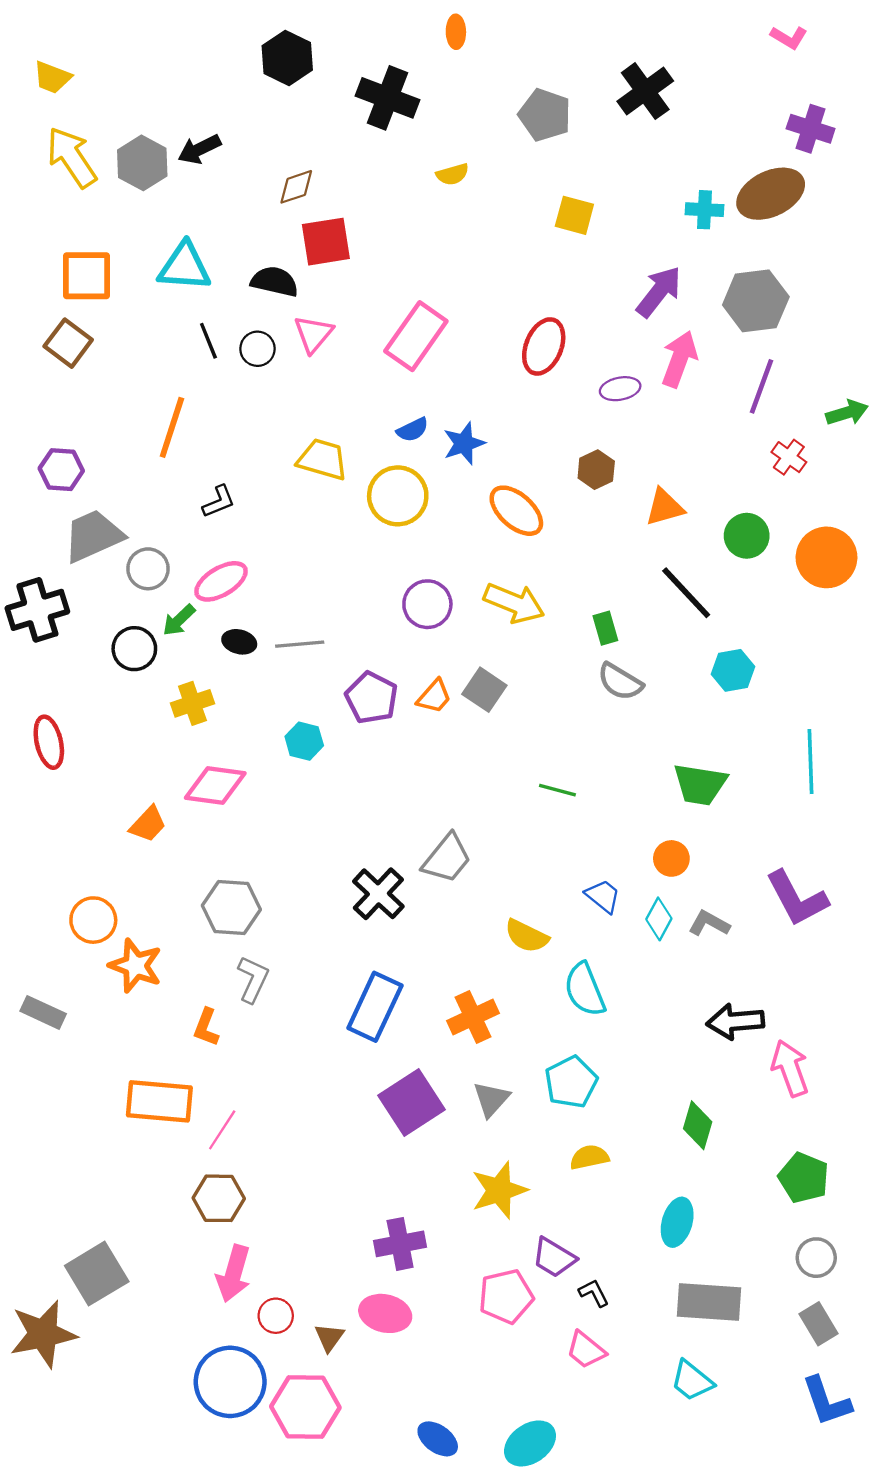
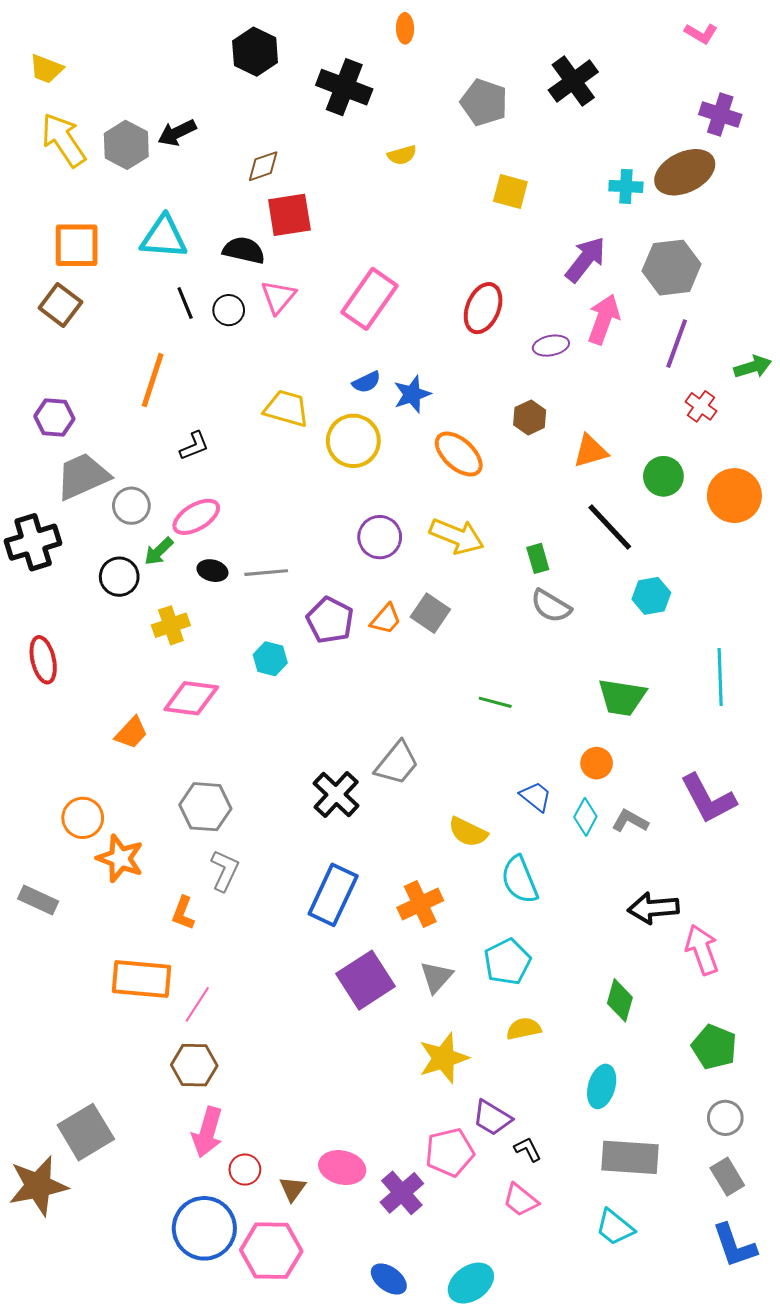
purple cross: (400, 1244) -> (402, 1193), moved, turned -30

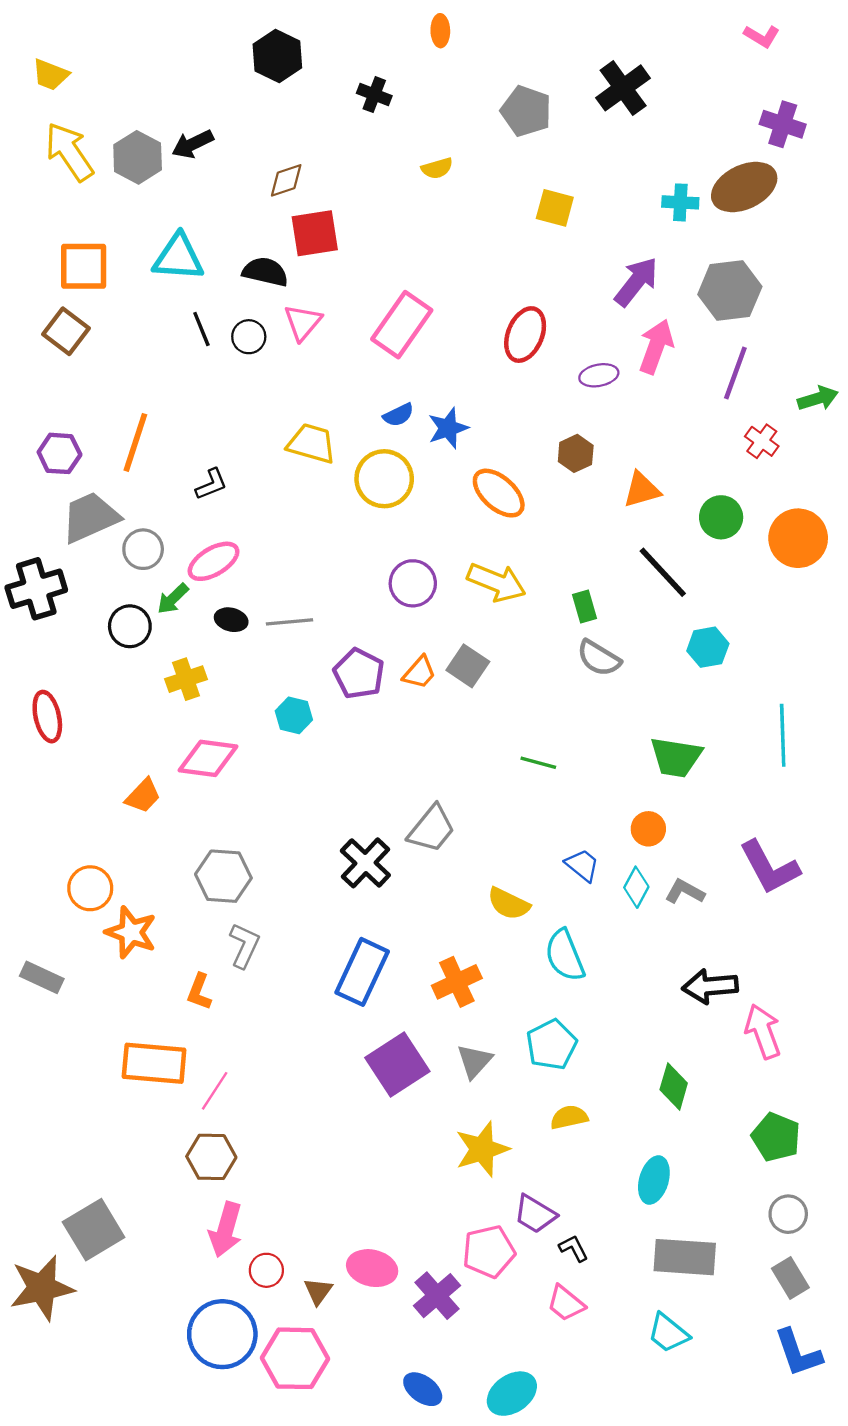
black cross: (344, 87) -> (374, 95), size x0.6
orange line: (153, 380) -> (135, 442), moved

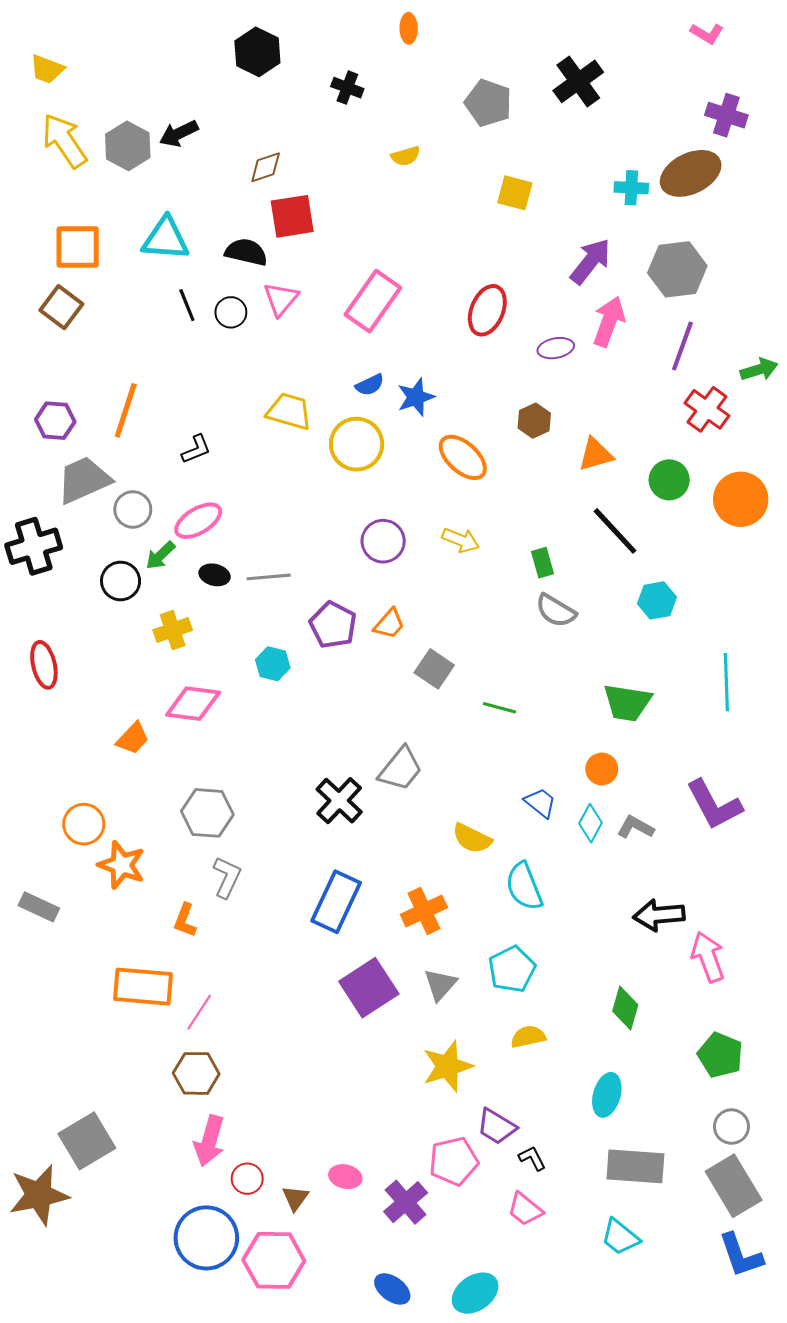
red cross: (762, 441) -> (707, 409), size x1.4
yellow arrow: (496, 582) -> (461, 540), size x0.7
gray square: (468, 666) -> (434, 669), moved
pink ellipse: (372, 1268) -> (345, 1177), size x0.7
gray rectangle: (790, 1278) -> (734, 1186), size x1.6

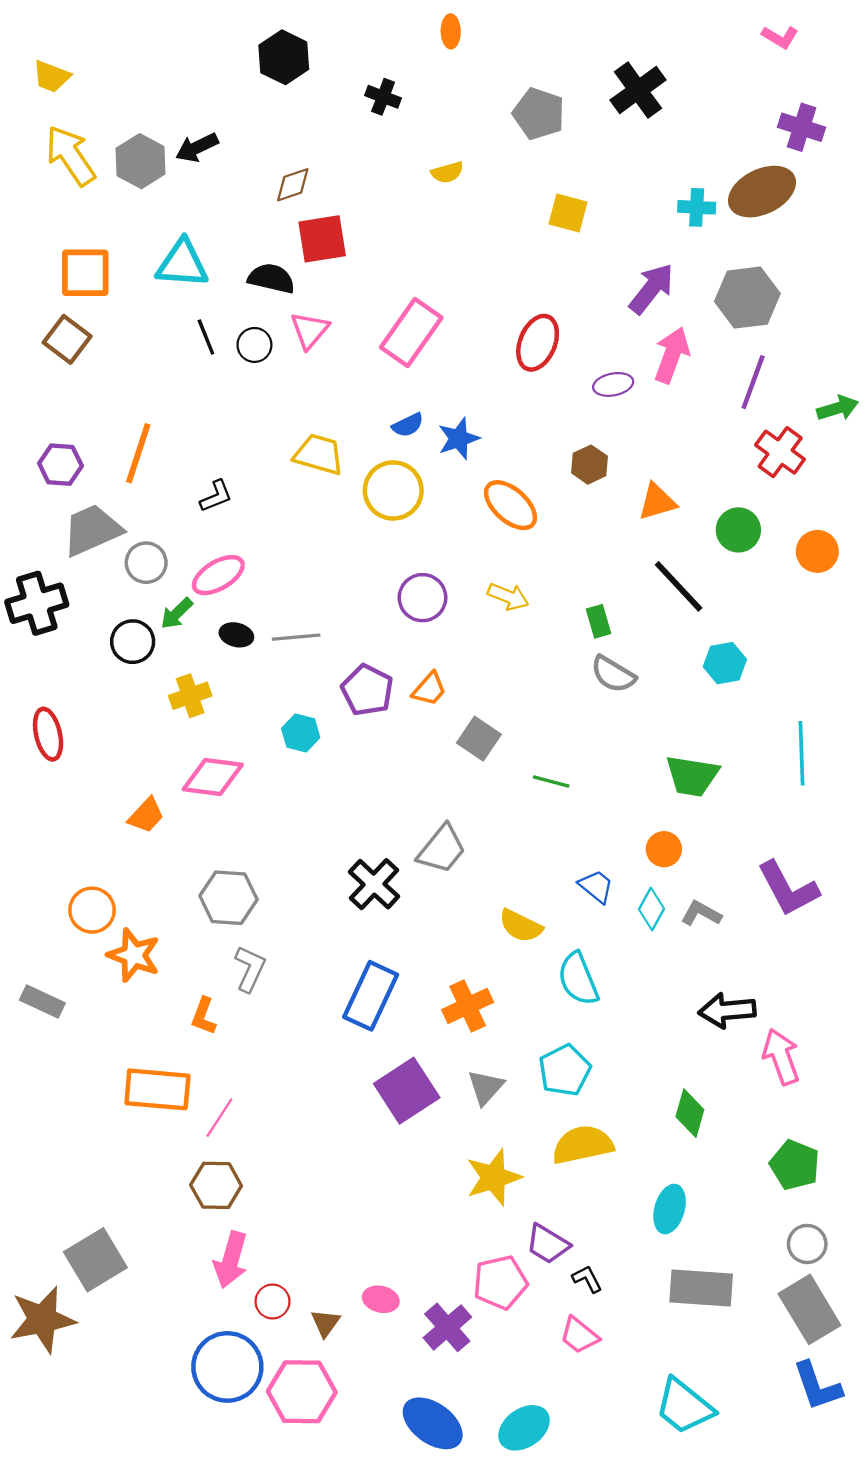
orange circle: (741, 499) -> (817, 551), size x0.7
yellow semicircle: (528, 1037) -> (583, 1145), size x1.6
cyan trapezoid: (620, 1237) -> (684, 1406), moved, size x1.4
blue ellipse: (392, 1289) -> (433, 1423), size x1.5

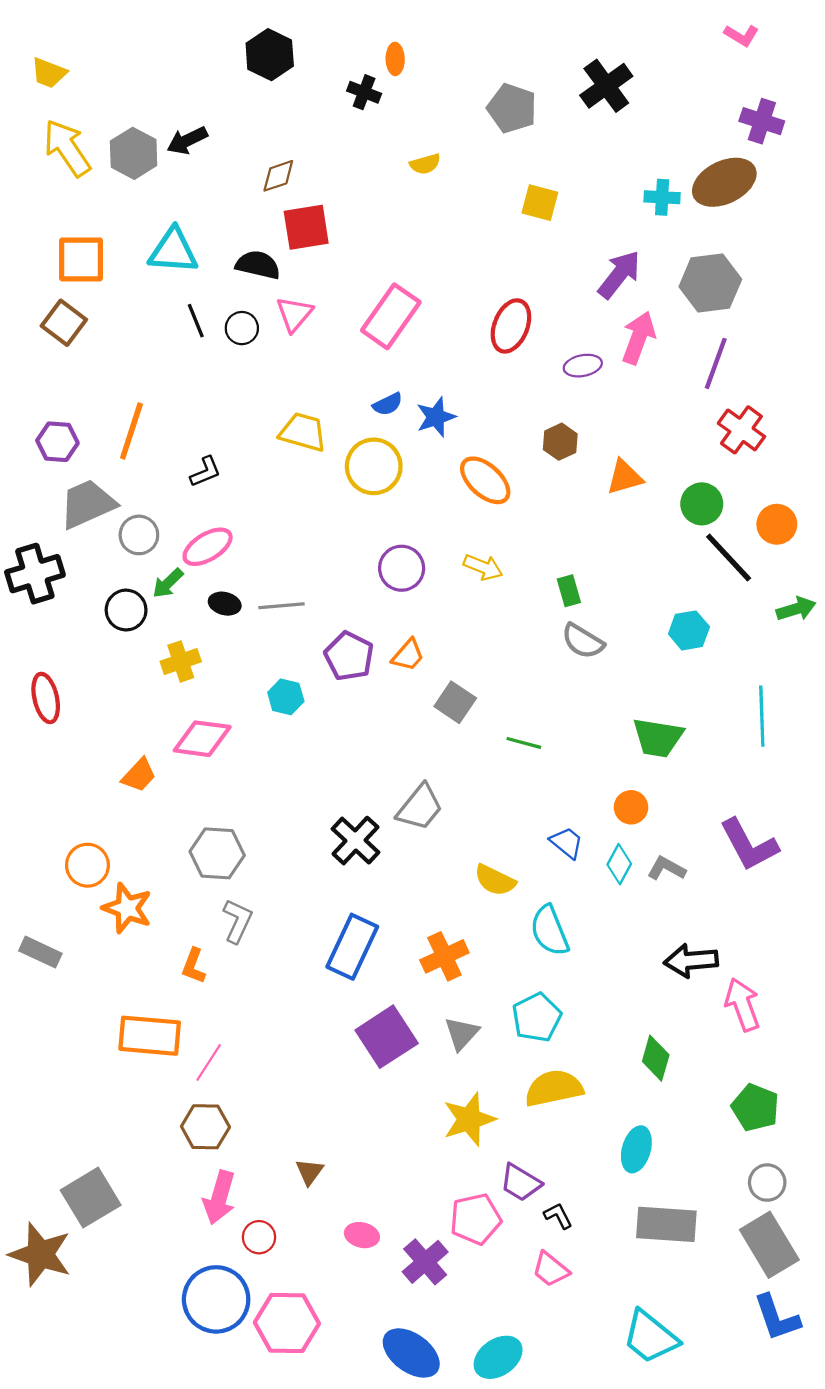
orange ellipse: (451, 31) -> (395, 59), moved
green arrow: (838, 408) -> (796, 609), moved
black line: (679, 586) -> (729, 557), moved
brown star: (42, 1320) -> (40, 1254), turned 30
brown triangle: (326, 1323) -> (309, 1172), moved

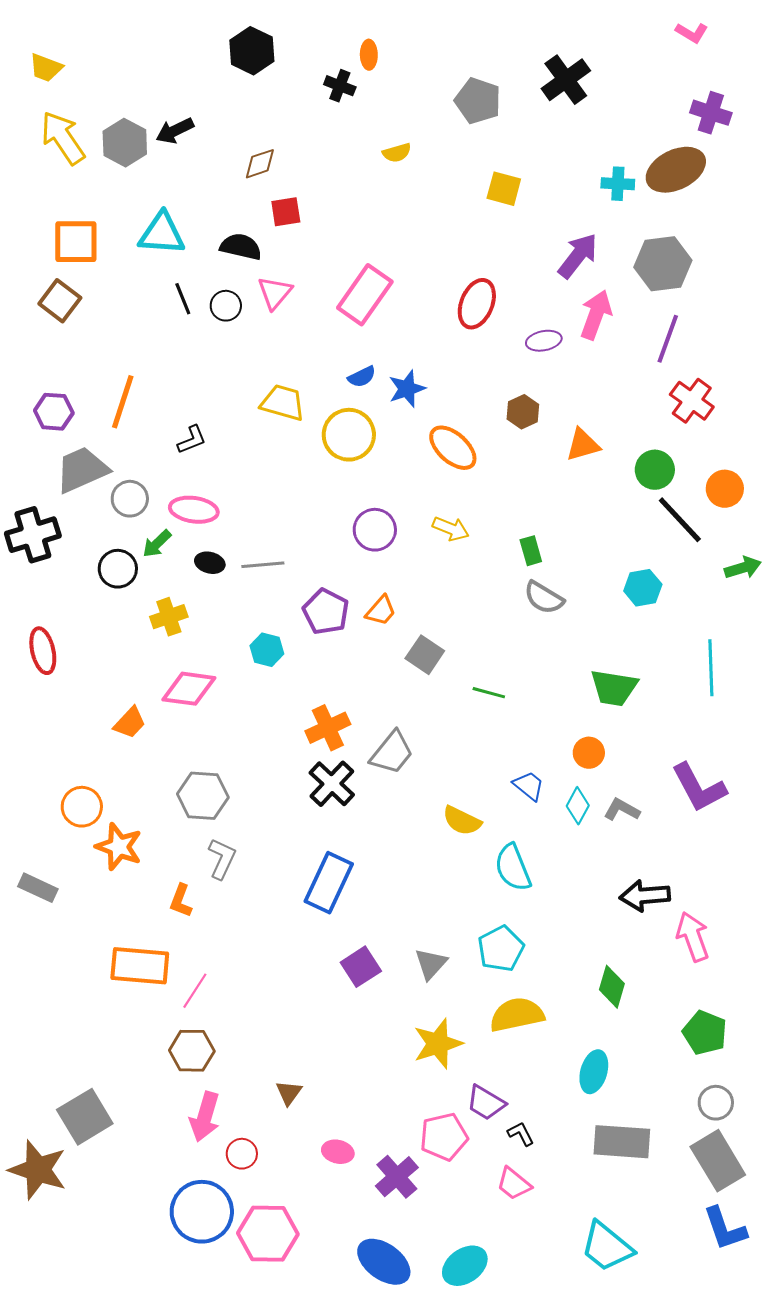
red square: (306, 227) -> (286, 212), size x0.7
pink ellipse: (208, 547) -> (194, 510), turned 39
orange cross: (444, 956) -> (328, 728), moved
purple square: (387, 1037) -> (361, 967), size x0.7

